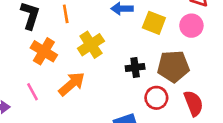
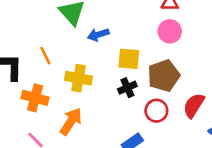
yellow square: (154, 23) -> (129, 59), moved
yellow cross: (91, 45) -> (78, 78), turned -30
red semicircle: (194, 103) -> (194, 105), turned -110

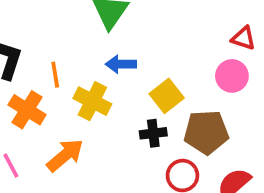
blue arrow: (98, 35) -> (121, 64), moved
orange line: (45, 56) -> (55, 75), moved
yellow square: (129, 59) -> (167, 96), turned 30

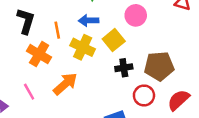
blue arrow: (121, 64) -> (89, 20), moved
pink circle: (232, 76) -> (136, 15), moved
yellow square: (167, 96) -> (114, 40), moved

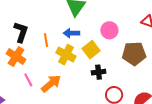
orange cross: (39, 54) -> (16, 57), moved
brown pentagon: (159, 66) -> (134, 54), moved
pink line: (29, 92) -> (28, 80), moved

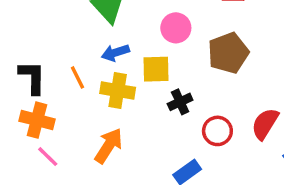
yellow square: (91, 50) -> (156, 69), turned -36
pink line: (28, 80) -> (48, 157), moved

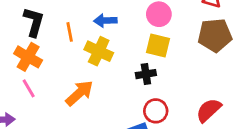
brown pentagon: (228, 53) -> (215, 35), moved
yellow square: (156, 69) -> (158, 46), moved
red circle: (217, 131) -> (156, 111), moved

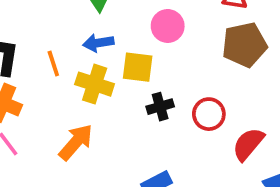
yellow square: (158, 46) -> (138, 67), moved
red circle: (156, 111) -> (209, 114), moved

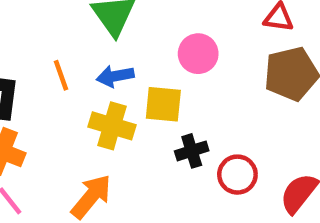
orange line: (53, 63) -> (61, 75), moved
red circle: (209, 114) -> (237, 175), moved

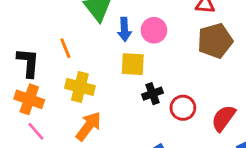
blue arrow: (115, 76) -> (124, 29), moved, turned -80
yellow cross: (112, 126) -> (80, 87), moved

